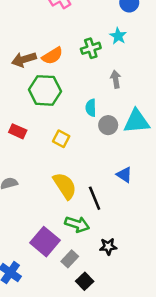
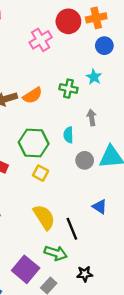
green cross: (91, 48) -> (68, 89), turned 30
green hexagon: (45, 90) -> (34, 143), moved
cyan semicircle: (91, 108) -> (68, 135), moved

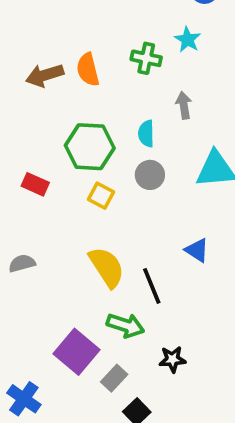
orange semicircle: (33, 95) -> (88, 70), turned 108
gray circle: (85, 160) -> (150, 175), moved

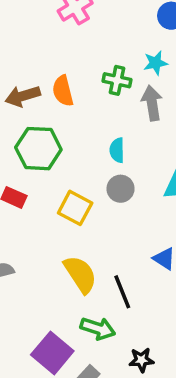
cyan star: (188, 40) -> (155, 63), turned 30
gray arrow: (184, 105) -> (152, 103), moved, size x1.4
green hexagon: (90, 147) -> (38, 149), moved
yellow square: (101, 196) -> (75, 208), size x1.4

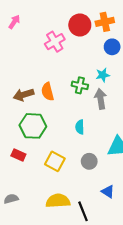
gray circle: (121, 189) -> (89, 161), moved
yellow semicircle: (80, 274) -> (58, 201), turned -60

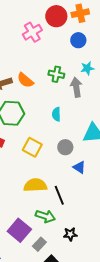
blue circle: (112, 47) -> (78, 40), moved
cyan star: (103, 75) -> (87, 68), moved
orange semicircle: (48, 92) -> (25, 80), turned -36
blue triangle: (108, 191) -> (79, 167), moved

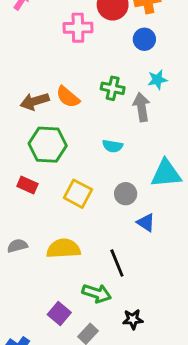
pink cross: (32, 32) -> (78, 28), turned 30
cyan semicircle: (56, 114) -> (113, 146), turned -80
yellow semicircle: (35, 185) -> (64, 249), moved
purple square: (19, 230) -> (59, 314), size x0.7

